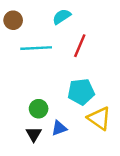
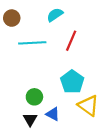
cyan pentagon: (81, 92) -> (72, 82), turned -30
blue triangle: (59, 128) -> (53, 114), turned 48

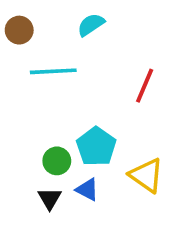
red line: (71, 41) -> (145, 86), moved
cyan pentagon: (72, 82) -> (96, 147), moved

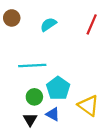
cyan semicircle: (91, 25) -> (48, 24), moved
cyan line: (53, 71) -> (32, 66), moved
red line: (145, 86) -> (92, 24), moved

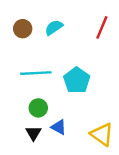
brown circle: (12, 18) -> (23, 29), moved
cyan pentagon: (58, 88) -> (77, 80), moved
yellow triangle: (88, 106) -> (102, 134), moved

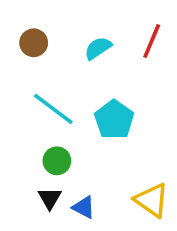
cyan semicircle: (54, 27) -> (98, 48), moved
cyan line: (36, 73) -> (53, 109), turned 40
blue triangle: (59, 127) -> (84, 207), moved

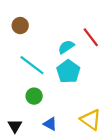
red line: (152, 41) -> (91, 37), moved, turned -60
cyan semicircle: (98, 48) -> (66, 47), moved
black triangle: (50, 198) -> (15, 126), moved

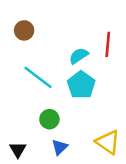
red line: (91, 37) -> (108, 44), turned 42
green circle: (34, 96) -> (49, 119), moved
blue triangle: (50, 124) -> (60, 147), turned 48

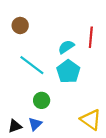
blue triangle: (60, 147) -> (35, 124), moved
black triangle: (18, 150) -> (15, 126), turned 40

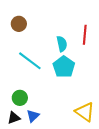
cyan semicircle: (66, 47) -> (62, 44), turned 112
green circle: (42, 100) -> (20, 98), moved

